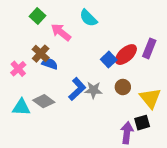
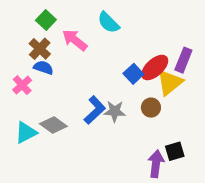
brown cross: (41, 54) -> (40, 49), moved
blue semicircle: (50, 64) -> (43, 68), moved
yellow triangle: (150, 98) -> (170, 83), moved, turned 30
cyan triangle: (21, 107) -> (26, 133), turned -30

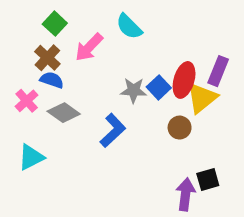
pink arrow: (75, 40) -> (89, 47), turned -84
red ellipse: (155, 68) -> (184, 80), turned -32
gray star: (115, 111) -> (134, 90), moved
gray diamond: (53, 125) -> (64, 113), moved

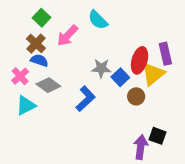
purple rectangle: (218, 71) -> (165, 54), turned -35
blue square: (159, 87) -> (120, 77), moved
cyan triangle: (31, 157) -> (26, 105), moved
black square: (208, 180) -> (158, 136), turned 36

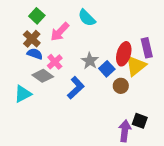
gray star: (101, 68) -> (90, 61), turned 30
pink cross: (20, 76) -> (55, 62), moved

